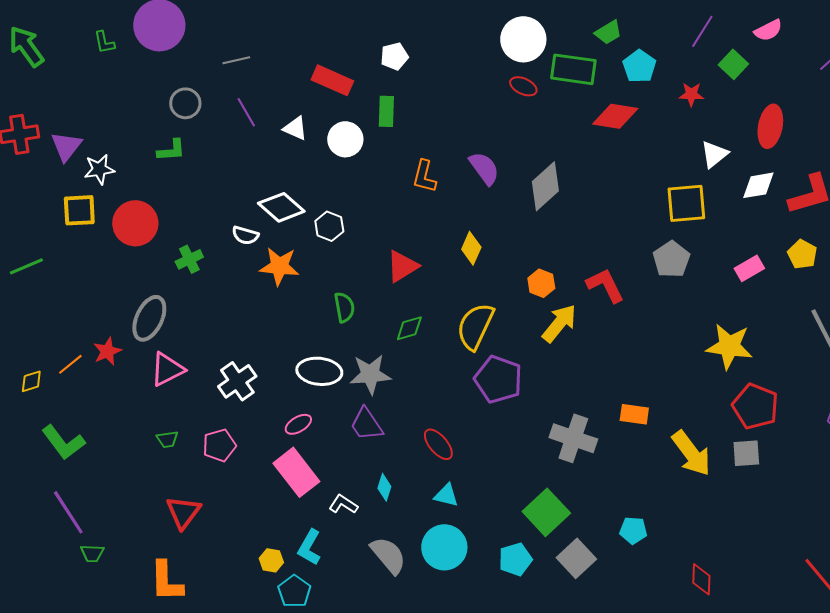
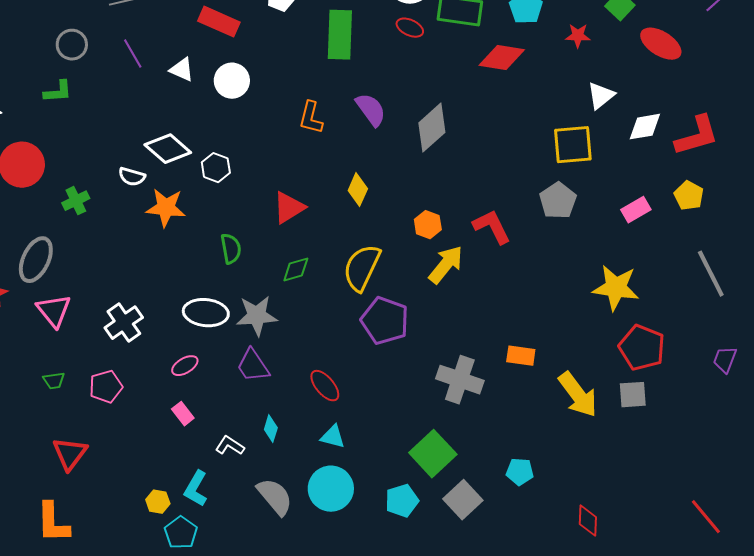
green rectangle: (386, 111) -> (340, 35), moved, size x1.6
red ellipse: (770, 126) -> (661, 44), moved, turned -69
pink triangle: (167, 369) -> (54, 311), turned -42
pink rectangle: (296, 472) -> (183, 414), size x0.5

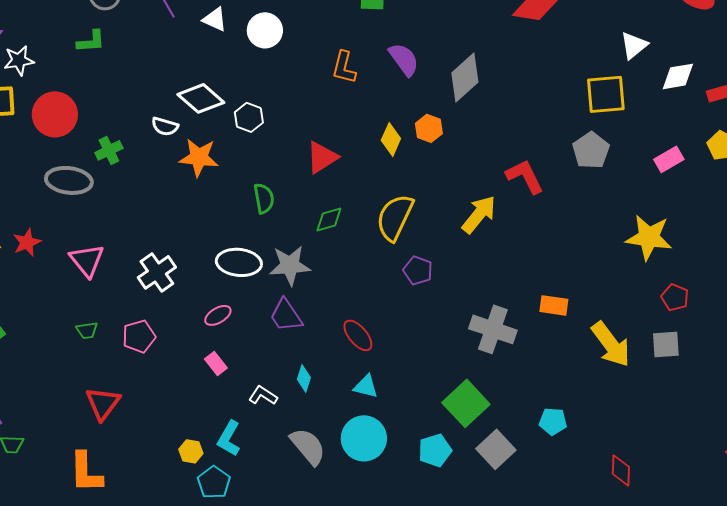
orange hexagon: (428, 225) -> (429, 128), moved
gray ellipse: (36, 260) -> (69, 180), moved, turned 72
purple pentagon: (385, 321) -> (418, 270), size x0.6
red pentagon: (642, 348) -> (675, 297), size x0.6

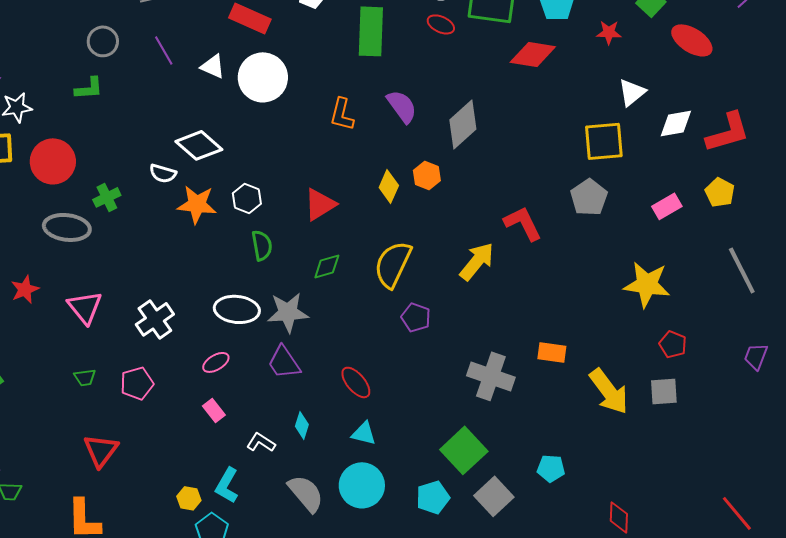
white circle: (265, 30) -> (263, 77), size x1.4
white hexagon: (249, 117) -> (247, 198), moved

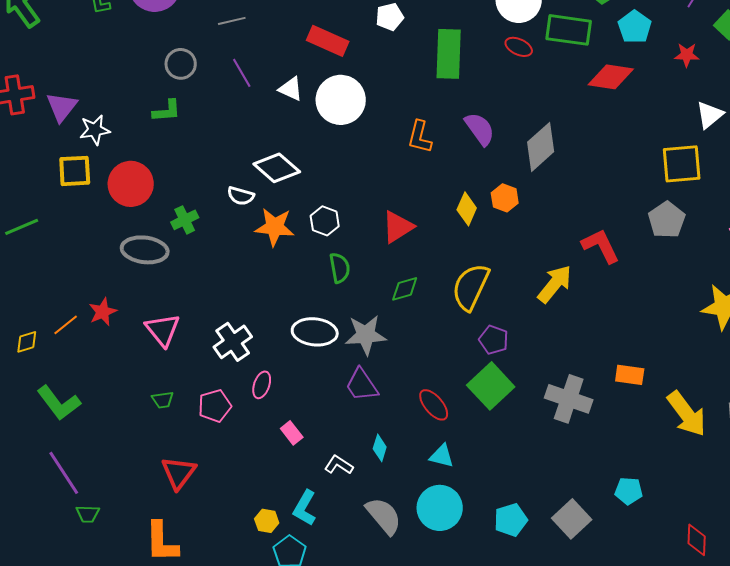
pink ellipse: (216, 362) -> (262, 385), moved, turned -40
green square: (464, 450) -> (491, 386), moved

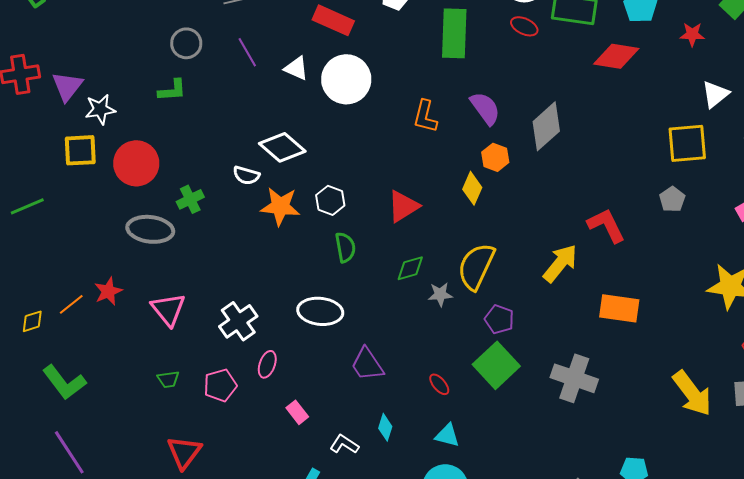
orange hexagon: (505, 198) -> (495, 157), moved
gray pentagon: (667, 220) -> (672, 199), size x0.7
gray star: (366, 335) -> (440, 294), moved, size x0.6
orange rectangle: (630, 375) -> (619, 308), moved, size x1.4
red ellipse: (434, 405) -> (439, 384), size x0.7

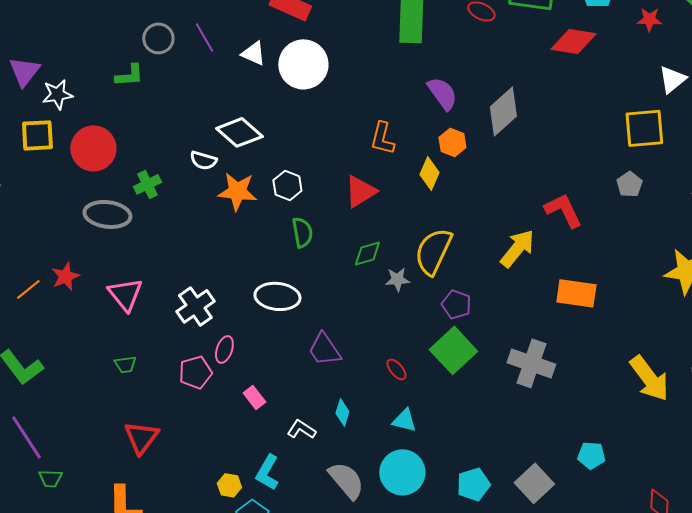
gray circle: (186, 43) -> (158, 38), moved
orange L-shape: (425, 116) -> (382, 138), moved
pink pentagon: (220, 385) -> (195, 372), moved

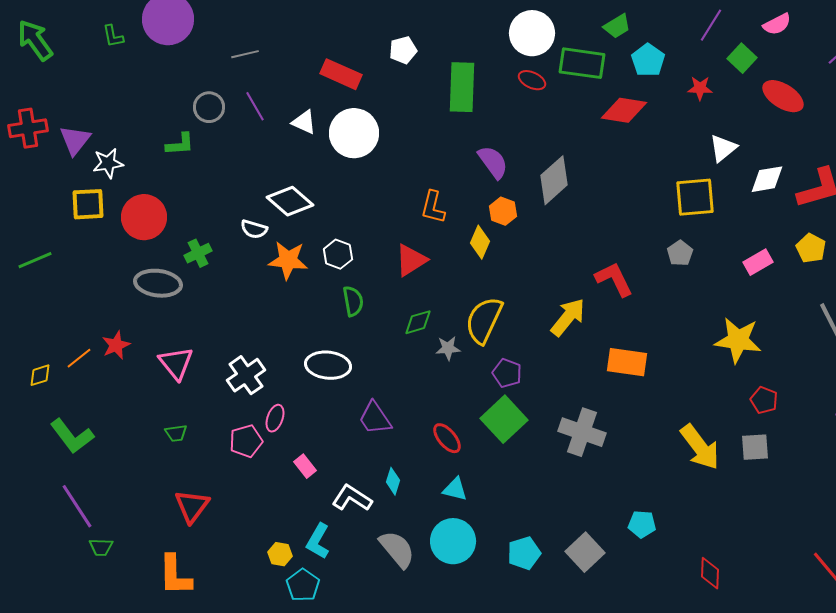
red ellipse: (396, 369) -> (447, 438), size x1.4
white L-shape: (301, 429) -> (352, 498), size x1.4

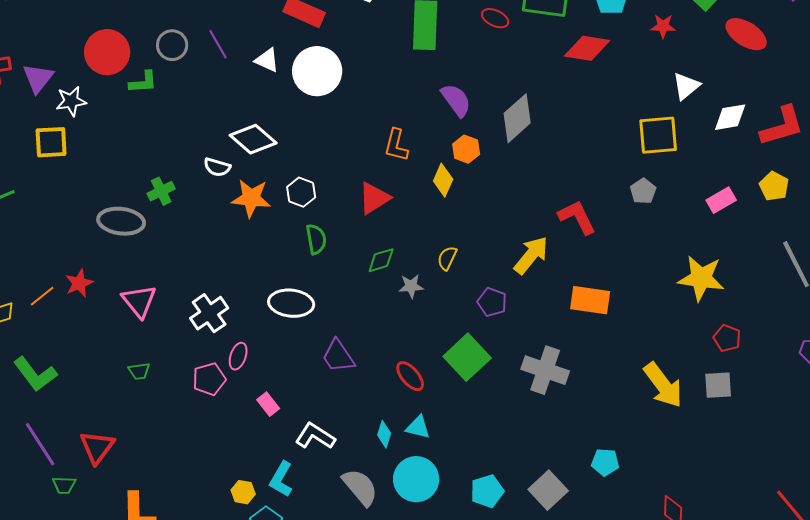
red circle: (144, 217) -> (107, 52), moved
yellow semicircle: (484, 320) -> (447, 258), size x0.5
purple pentagon: (507, 373) -> (492, 302), moved
cyan diamond: (393, 481) -> (384, 434), moved
red triangle: (192, 506) -> (97, 447), moved

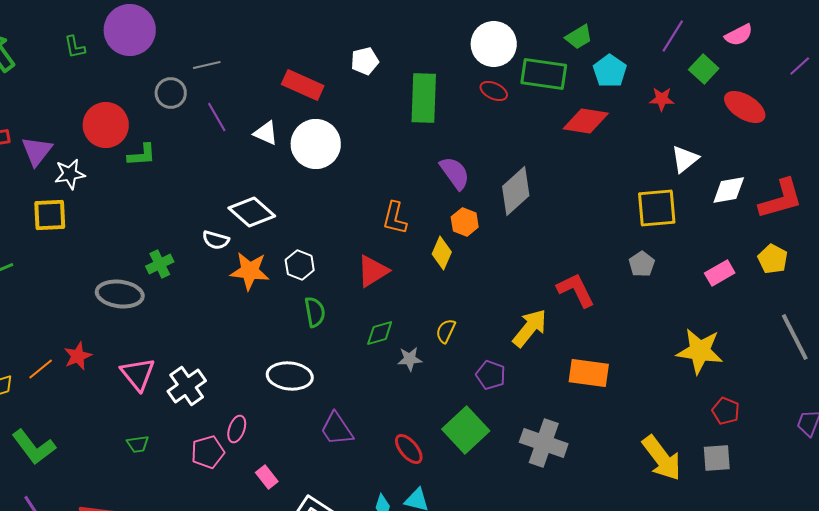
gray circle: (172, 45) -> (171, 93), moved
white cross: (209, 313) -> (187, 386), moved

